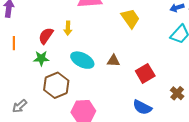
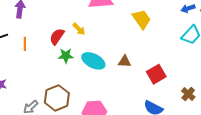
yellow arrow: (68, 28) -> (79, 29), turned -48
green star: (41, 58) -> (66, 56), moved
brown hexagon: (56, 85) -> (57, 98), moved

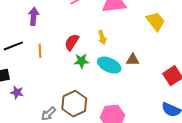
yellow arrow: (79, 29) -> (102, 37), moved, turned 32
brown triangle: (125, 61) -> (133, 60), moved

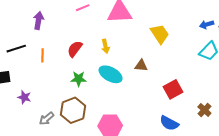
brown triangle: (133, 60) -> (141, 66), moved
green star: (81, 61) -> (79, 79), moved
purple star: (17, 92) -> (24, 97), moved

